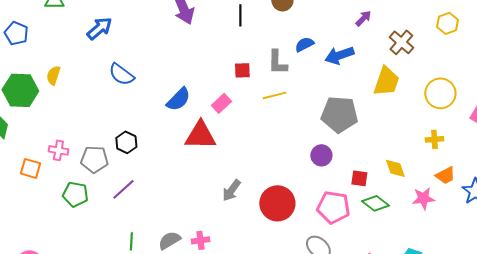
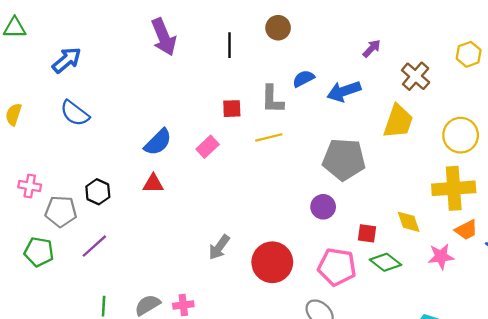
blue semicircle: (121, 74) -> (75, 113), moved
red triangle: (200, 135) -> (153, 184), moved, size x0.6
yellow cross: (434, 139) -> (454, 188), size x2.0
pink cross: (58, 150) -> (30, 186), moved

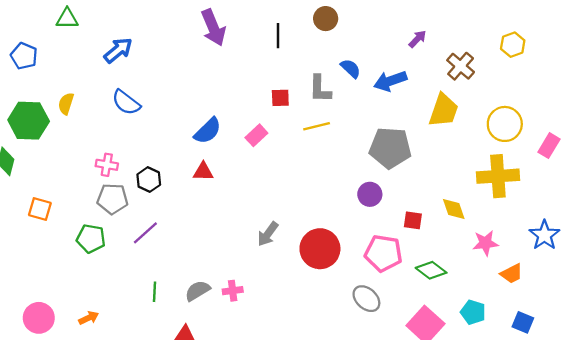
blue semicircle: (303, 79) -> (351, 68), turned 70
pink cross: (30, 186) -> (107, 165), moved
orange trapezoid: (466, 230) -> (512, 274), moved
green diamond: (385, 262) -> (431, 270), moved

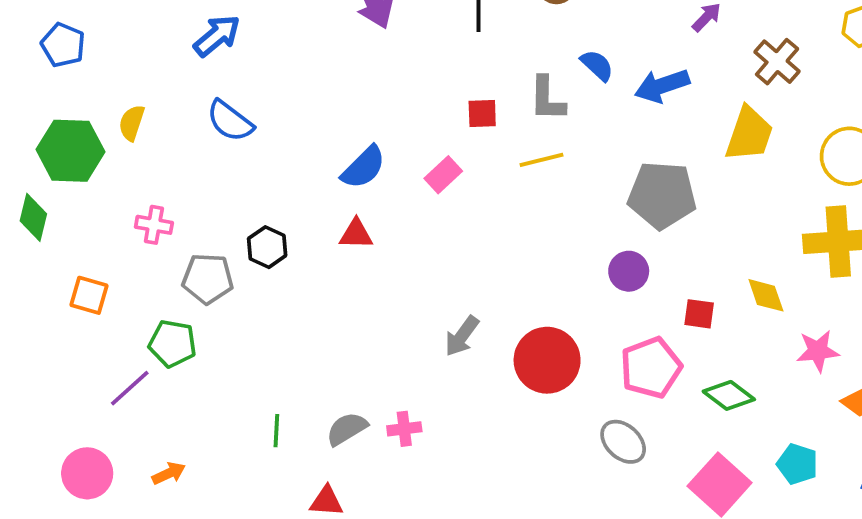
pink cross: (107, 165) -> (154, 225), moved
purple line: (145, 233) -> (130, 388), moved
pink pentagon: (383, 253) -> (651, 368), turned -30

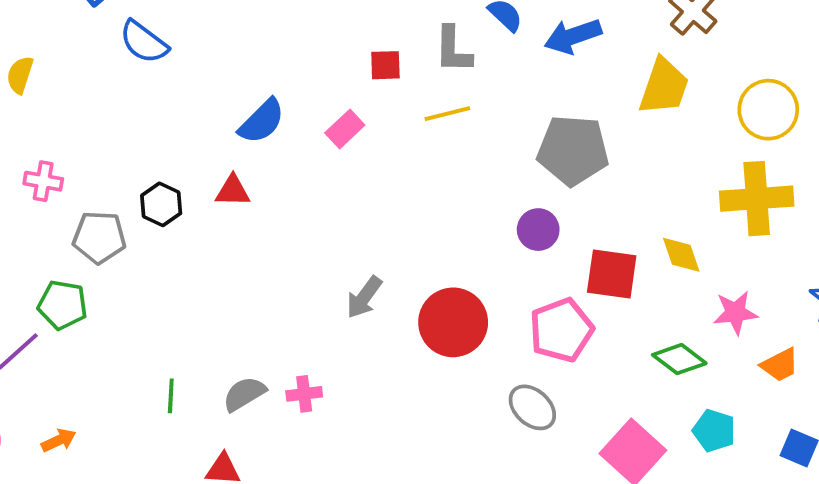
blue semicircle: (230, 121) -> (144, 42), moved
red triangle: (356, 234) -> (233, 191), moved
red square: (699, 314) -> (612, 274), size x1.6
green diamond: (729, 395) -> (679, 359), moved

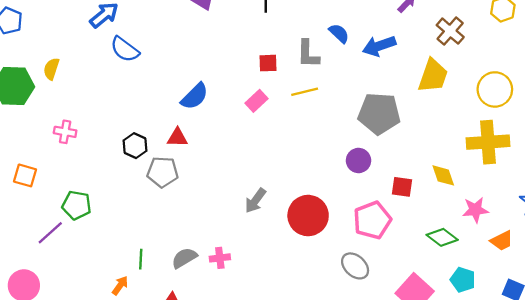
pink rectangle: (345, 129) -> (256, 101), moved
gray pentagon: (99, 237) -> (163, 172), moved
red square: (612, 274) -> (402, 187), size x0.7
orange arrow: (59, 440) -> (120, 285), moved, turned -30

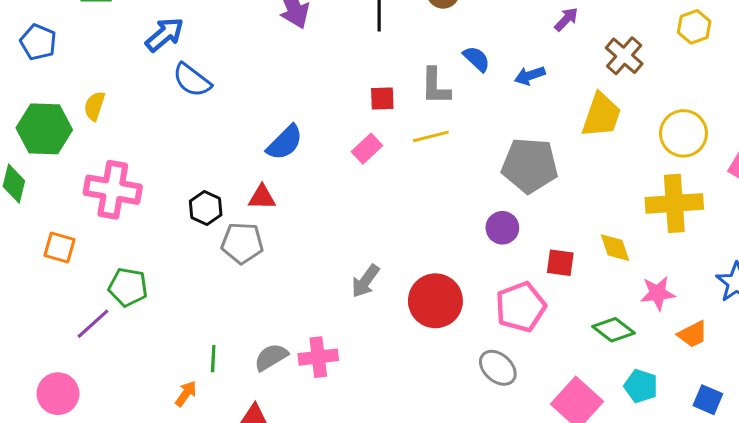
blue arrow: (379, 46) -> (530, 76), size x0.7
pink cross: (65, 132) -> (113, 190), size x1.8
pink cross: (220, 258) -> (318, 357), size x1.4

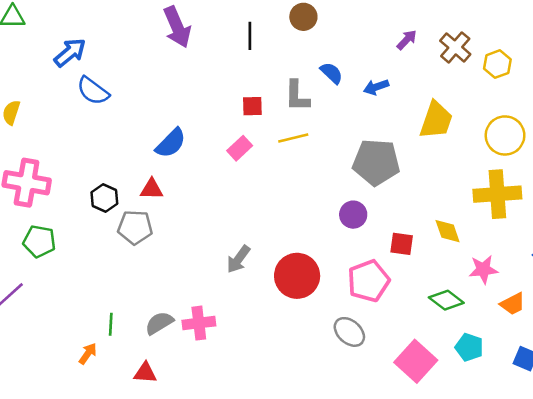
yellow hexagon: (694, 27) -> (497, 64), moved
brown cross: (624, 56) -> (455, 47), moved
green pentagon: (128, 287) -> (39, 241), moved

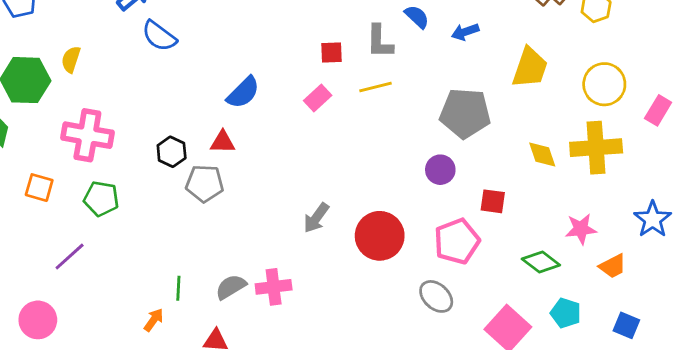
yellow diamond: (448, 231) -> (542, 155), moved

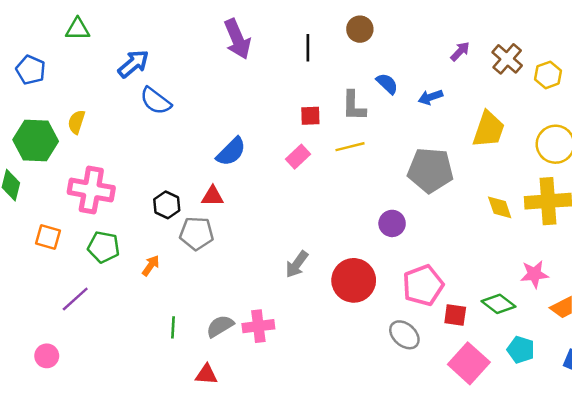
purple circle: (440, 170) -> (392, 223), moved
red square: (493, 201) -> (455, 315), moved
pink circle: (38, 320) -> (47, 356), size x0.7
orange arrow: (154, 320) -> (151, 266), moved

